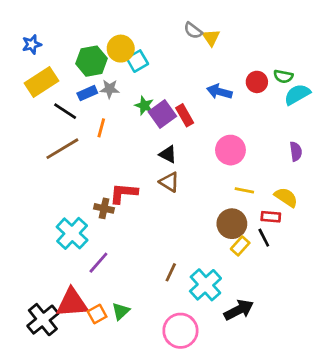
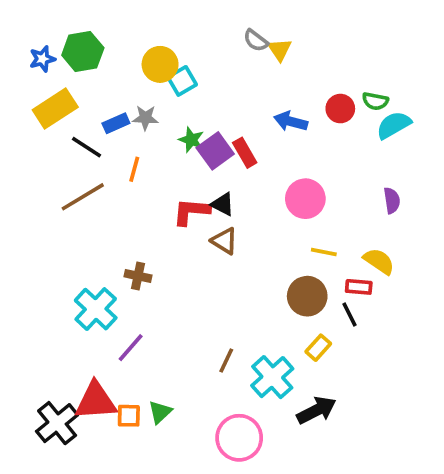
green hexagon: (92, 61) -> (83, 52), moved
red L-shape: (123, 193) -> (191, 212), moved
yellow rectangle: (240, 246) -> (318, 348), moved
orange square: (97, 314) -> (129, 416), turned 30

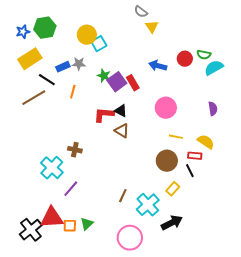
gray semicircle: (256, 40) -> (141, 12), moved
brown line: (83, 197) -> (34, 98), moved

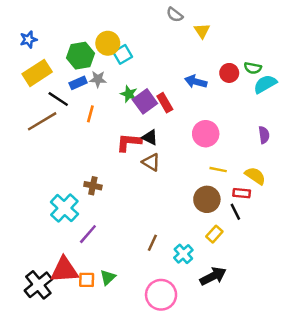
yellow triangle: (152, 27) -> (202, 31), moved
green hexagon: (45, 28) -> (81, 56), moved
cyan cross: (148, 205) -> (183, 254), size x0.7

